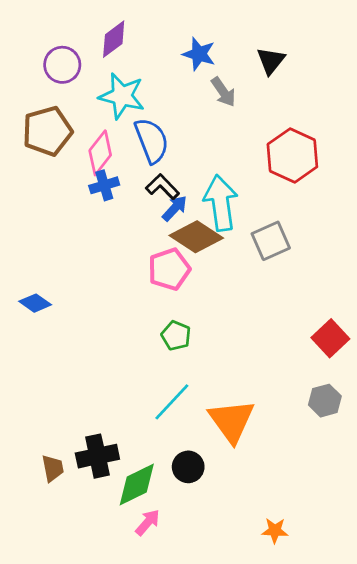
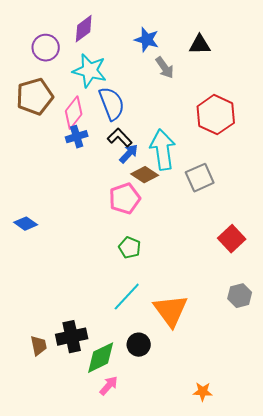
black triangle: (271, 61) -> (200, 45), turned 50
brown diamond: (196, 237) -> (145, 175), size x0.7
red square: (330, 338) -> (232, 239), moved

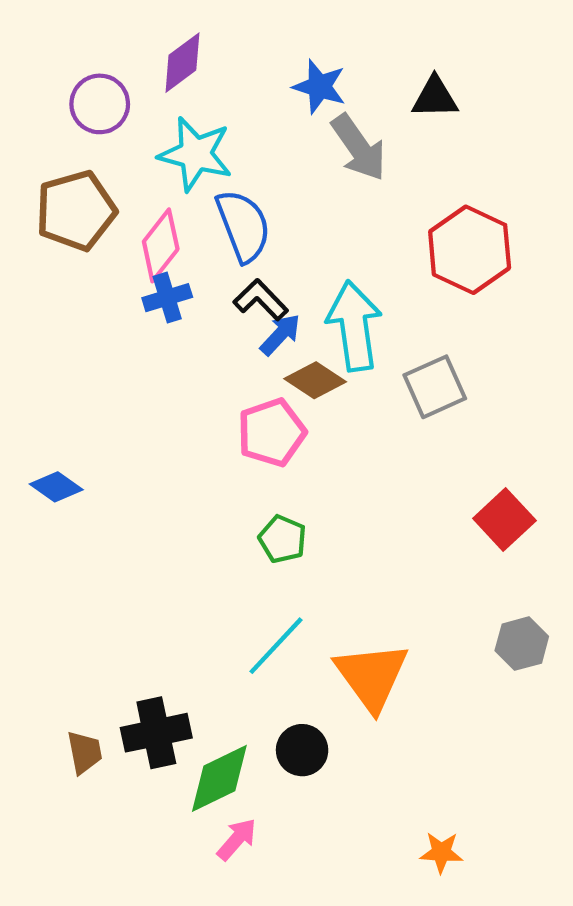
gray arrow: (165, 68) -> (359, 147), size x1.4

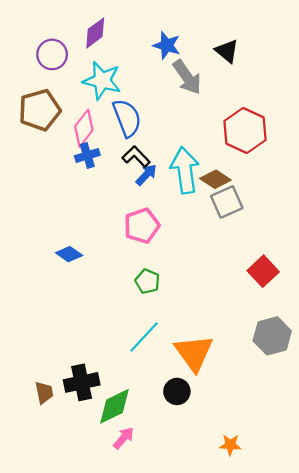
black triangle: (435, 97) -> (227, 51), turned 40
brown diamond: (315, 380) -> (215, 179), moved
blue diamond: (56, 487) -> (69, 254), moved
gray hexagon: (522, 644) -> (272, 336), size x1.4
black circle: (302, 750) -> (177, 391), moved

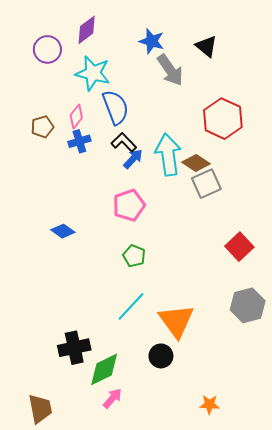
brown pentagon: (40, 110) -> (42, 127), moved, size x0.6
pink diamond: (84, 128) -> (76, 117), size x0.7
brown trapezoid: (44, 393) -> (40, 409), moved, size x1.4

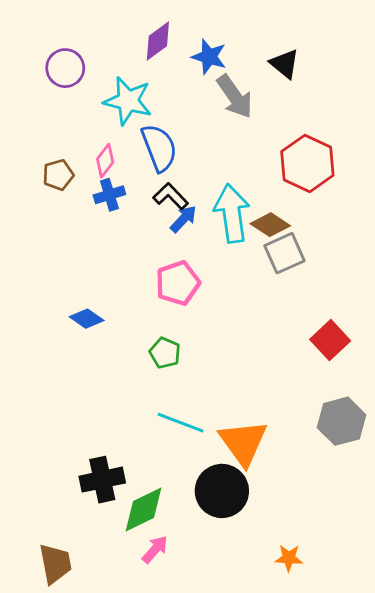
purple diamond: (87, 30) -> (158, 41), moved
green pentagon: (134, 256) -> (165, 353), moved
cyan line: (131, 306) -> (181, 423), turned 68
black circle: (161, 356) -> (222, 491), size x1.6

